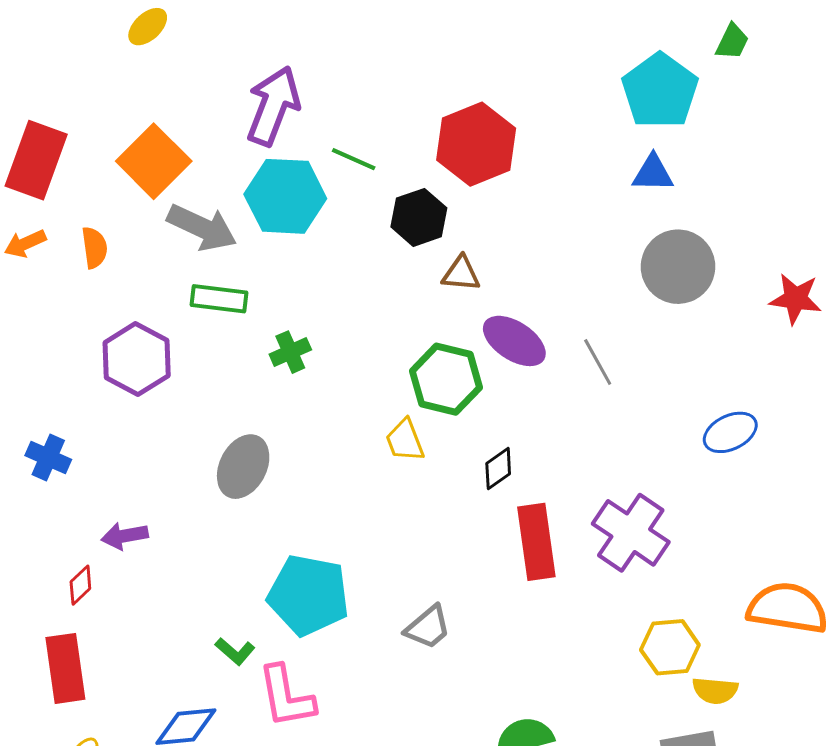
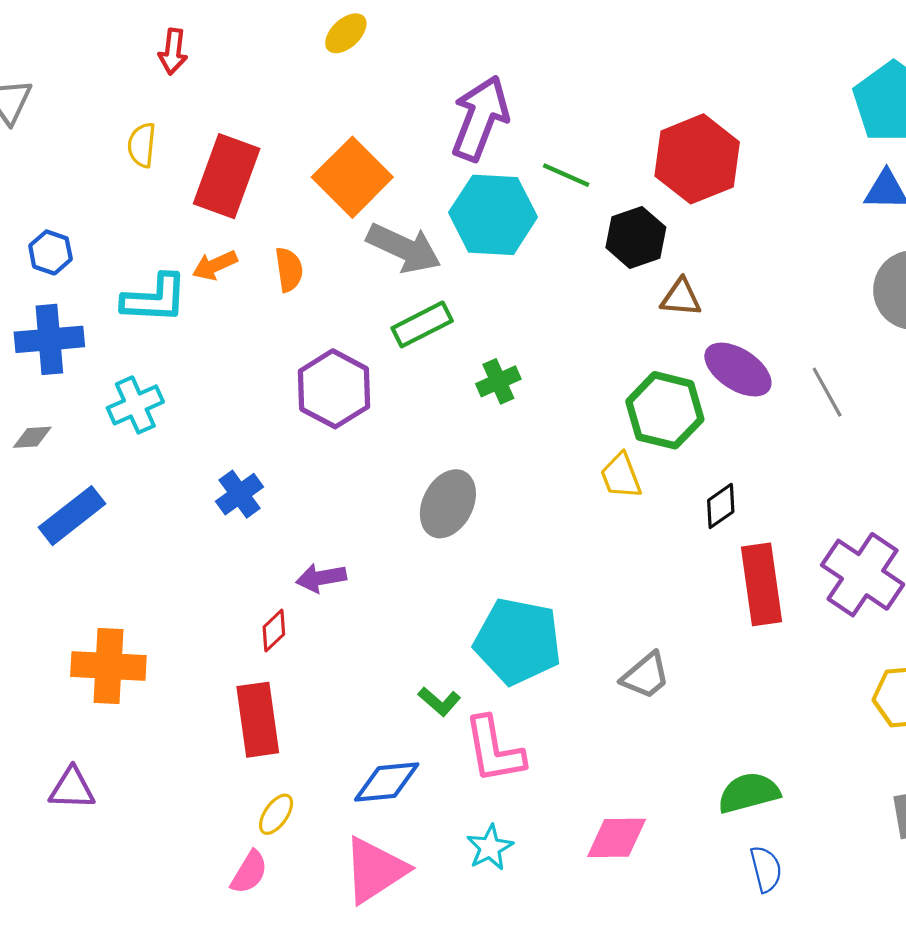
green rectangle: (219, 299) -> (422, 324), turned -34
blue cross: (48, 457) -> (240, 494), turned 30

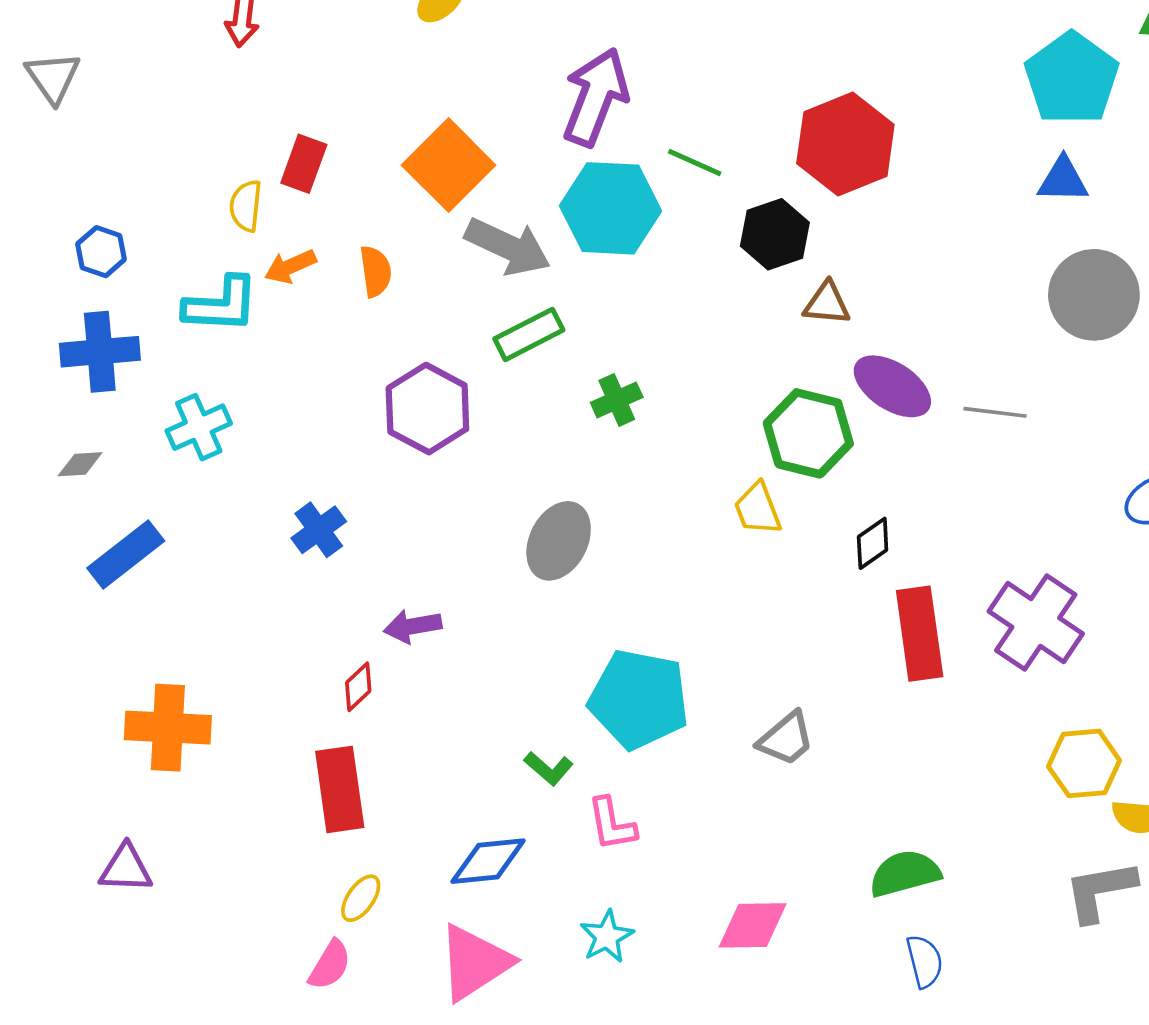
yellow semicircle: (142, 145) -> (246, 206), moved
red rectangle: (227, 176) -> (304, 164), size x0.6
gray line: (827, 392) -> (995, 412), turned -54
pink L-shape: (494, 750) -> (612, 824), size x0.7

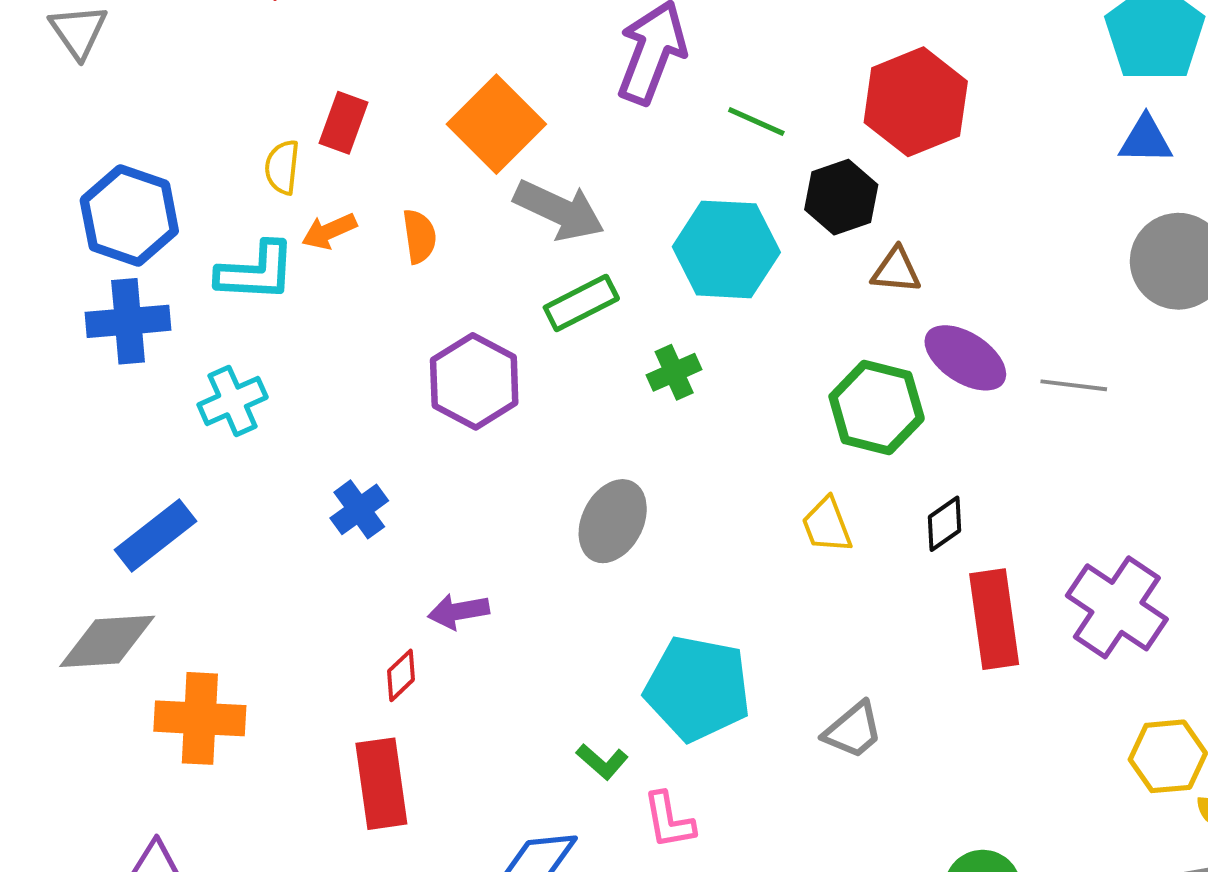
cyan hexagon: (610, 208) -> (726, 249), moved
blue hexagon: (101, 252) -> (129, 215), size x1.8
gray diamond: (80, 464) -> (107, 641), moved, size x2.0
yellow trapezoid: (758, 509) -> (827, 525), moved

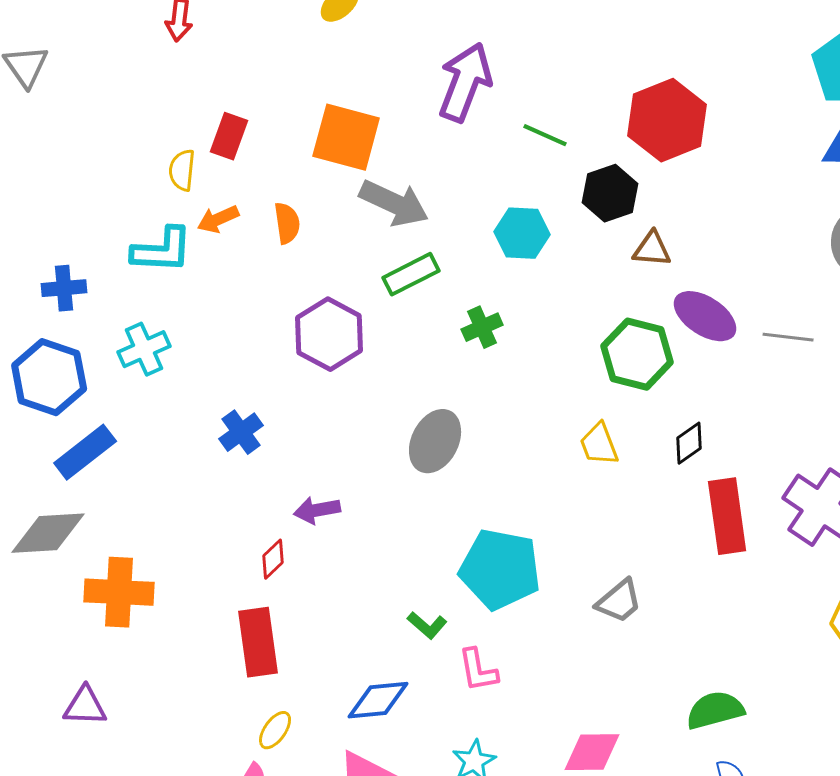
orange square: (496, 124) -> (346, 137), turned -30
blue hexagon: (129, 215) -> (49, 377), moved
cyan hexagon: (726, 249) -> (522, 233), size x0.7
blue cross: (128, 321) -> (64, 288), size x0.7

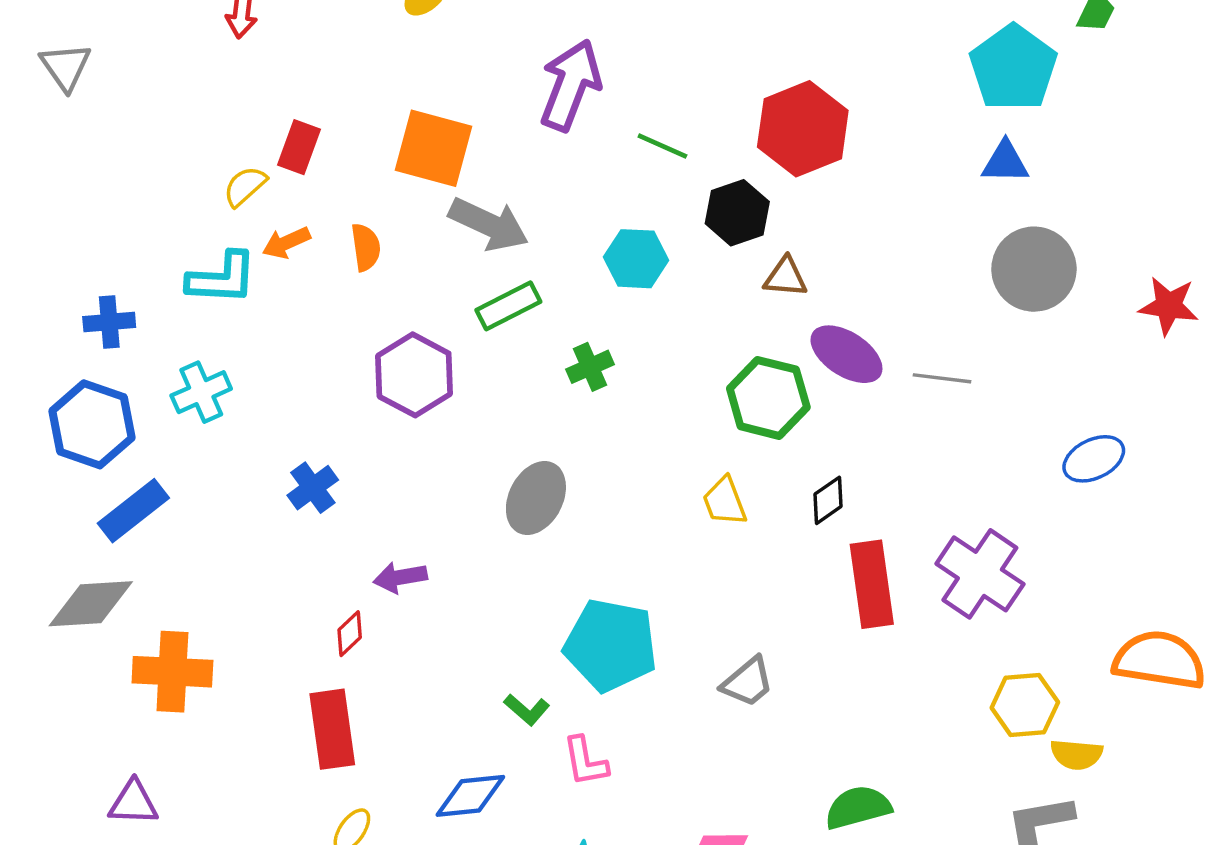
yellow semicircle: (182, 170) -> (245, 186), turned 42

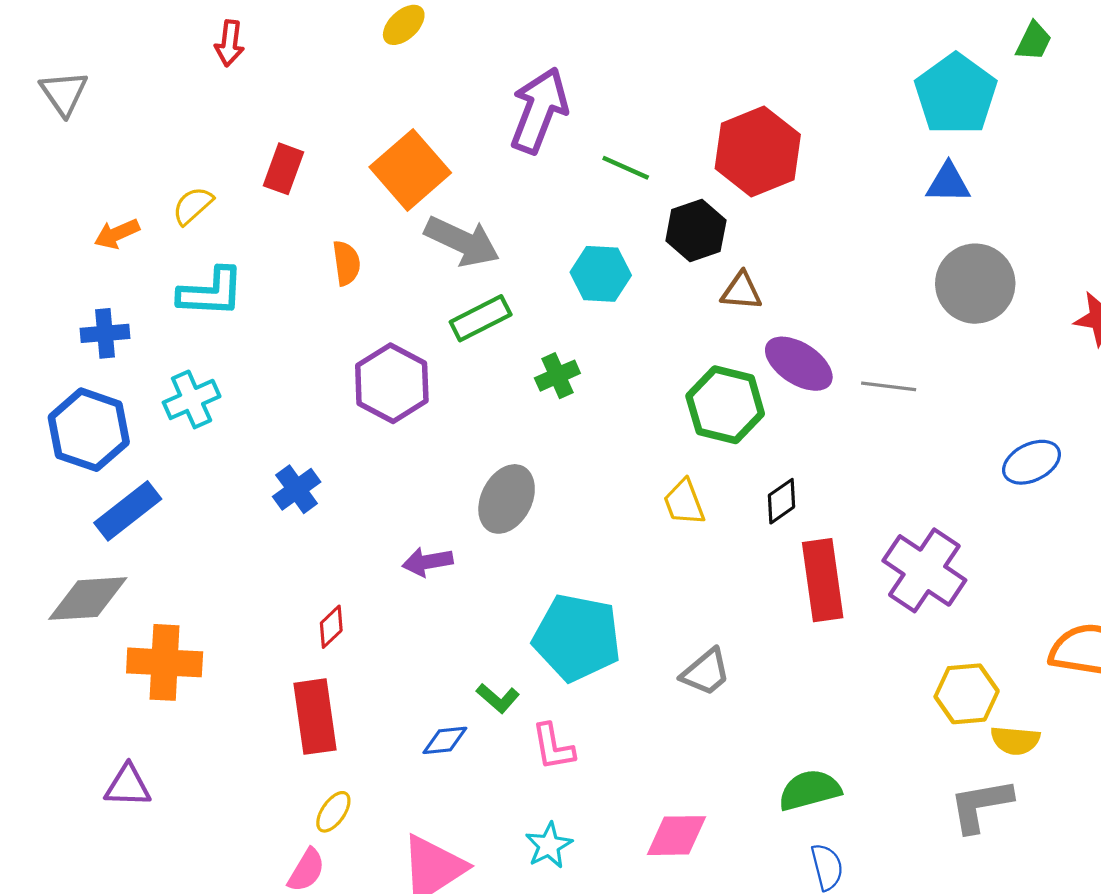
orange square: (434, 148) -> (410, 170), turned 34
yellow semicircle: (245, 186) -> (193, 206), moved
orange arrow: (286, 243) -> (117, 234), moved
purple arrow: (400, 577) -> (428, 562), moved
blue diamond: (470, 796) -> (445, 740), moved, size x0.7

